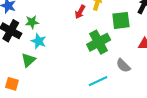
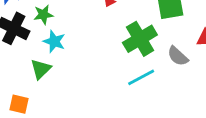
gray semicircle: (123, 66) -> (178, 56), moved
cyan line: (98, 81) -> (141, 77), moved

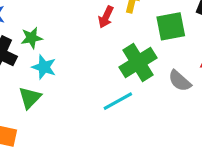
cyan line: (141, 77) -> (118, 101), moved

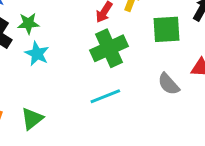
green cross: (138, 62) -> (109, 48), moved
green triangle: (30, 98) -> (32, 119), moved

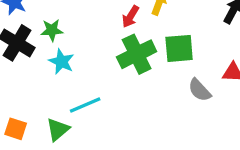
green square: (167, 29) -> (179, 48), moved
cyan line: (105, 96) -> (85, 105), moved

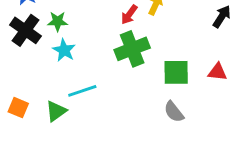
green square: (179, 48) -> (176, 72), moved
gray semicircle: (200, 90) -> (174, 112), moved

